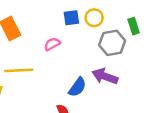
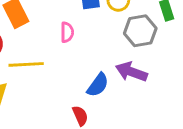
pink semicircle: (52, 44) -> (67, 32), turned 119

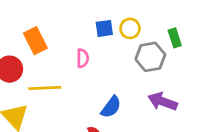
purple arrow: (131, 72) -> (163, 102), moved

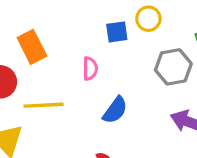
yellow circle: (130, 28) -> (148, 19), moved
blue semicircle: (111, 107) -> (115, 110), moved

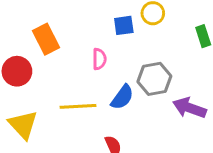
gray hexagon: (173, 67) -> (154, 79), moved
yellow line: (44, 105) -> (78, 106), moved

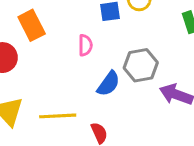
yellow line: (78, 106) -> (58, 116), moved

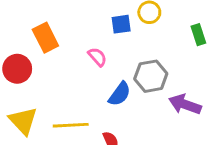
pink semicircle: (85, 45) -> (97, 57), turned -42

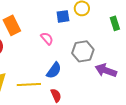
blue semicircle: (120, 94) -> (54, 70), moved

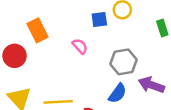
blue semicircle: (54, 70) -> (117, 93), moved

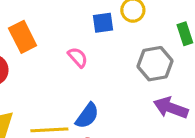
gray hexagon: (124, 62) -> (155, 64), moved
blue semicircle: (117, 93) -> (87, 116), moved

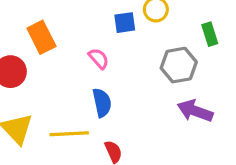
blue semicircle: (87, 116) -> (102, 103), moved, turned -48

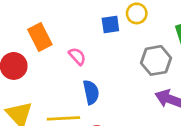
pink semicircle: (99, 59) -> (77, 56), moved

